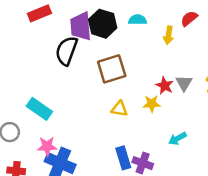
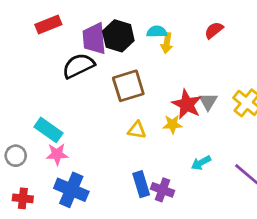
yellow arrow: (168, 35) -> (167, 43), moved
black semicircle: (67, 51) -> (78, 66), turned 44
red star: (165, 86) -> (187, 104), size x1.5
pink star: (47, 146) -> (57, 154), moved

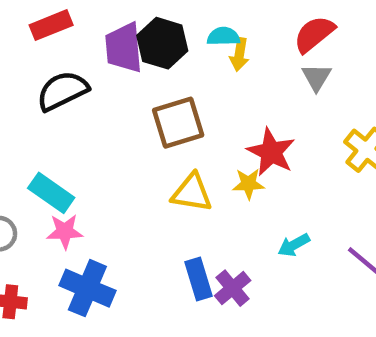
red semicircle: (214, 30) -> (314, 34), size x1.4
black semicircle: (78, 66) -> (62, 91), moved
gray triangle: (208, 101) -> (316, 77), moved
yellow triangle: (137, 130) -> (192, 193), size x1.4
purple cross: (163, 190) -> (233, 288), turned 30

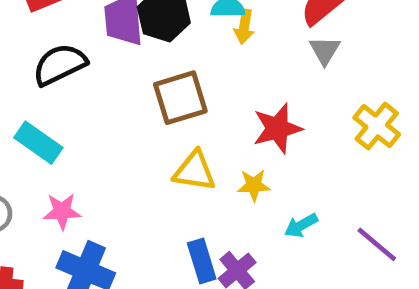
red star: (271, 152) -> (277, 128), turned 30
yellow star: (248, 184) -> (254, 185), moved
cyan rectangle: (51, 193) -> (38, 143), moved

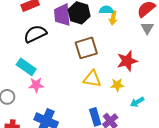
pink star: (62, 211) -> (36, 85), moved

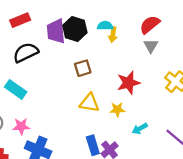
brown square: (86, 48) -> (83, 68), size x0.7
pink star: (36, 85) -> (21, 126), moved

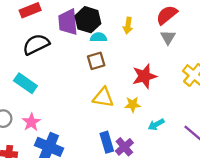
cyan semicircle: (105, 26) -> (98, 37), moved
pink star: (21, 126) -> (31, 122), turned -30

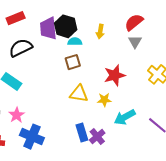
cyan arrow: (156, 124) -> (125, 117), size x1.5

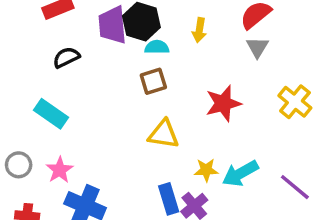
black semicircle: (21, 48) -> (66, 57), size x0.7
yellow star: (104, 100) -> (206, 170), moved

